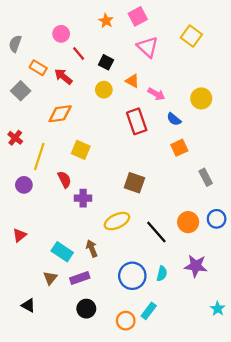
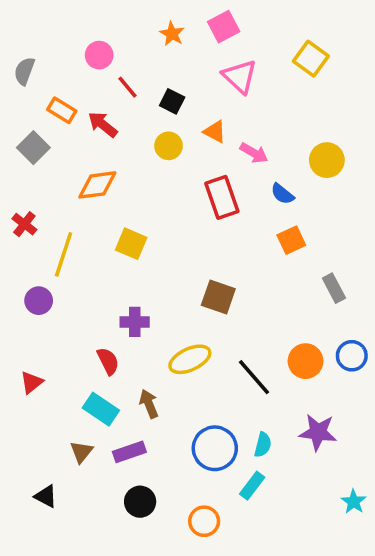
red semicircle: (64, 179) -> (108, 361), moved
cyan rectangle: (149, 311) -> (252, 486), moved

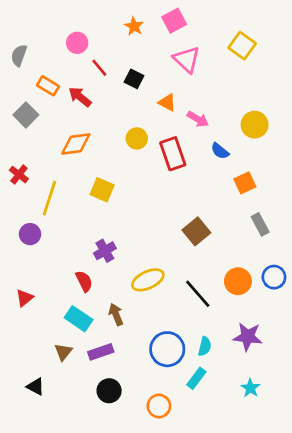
yellow circle: (169, 146) -> (137, 138), moved
orange square: (291, 240) -> (245, 183), moved
brown square: (218, 297) -> (196, 231), moved, turned 32
purple cross: (135, 322) -> (105, 251), turned -30
cyan star: (354, 502) -> (250, 388), moved

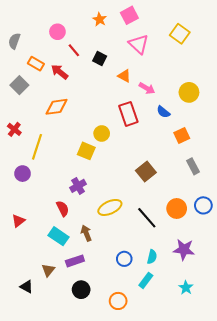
yellow circle: (137, 138) -> (102, 133), moved
yellow square: (102, 190) -> (86, 151), moved
blue circle: (167, 349) -> (124, 259), size x0.6
brown triangle: (63, 352) -> (48, 270), moved

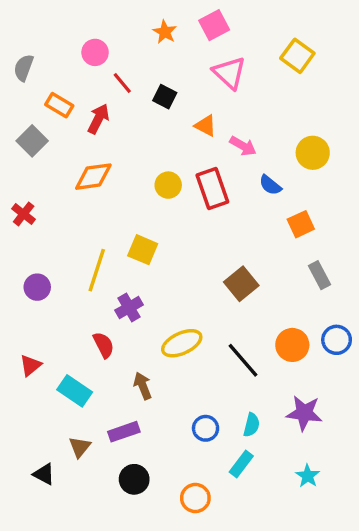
red arrow: (60, 72) -> (98, 119), turned 78
yellow circle: (102, 133) -> (168, 185), moved
yellow line: (37, 147) -> (97, 270), moved
cyan rectangle: (58, 236) -> (75, 391), moved

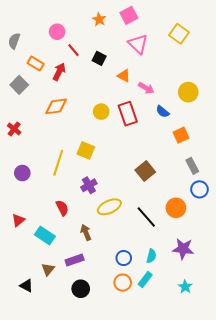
purple cross: (129, 308) -> (89, 185), moved
blue circle: (337, 340) -> (199, 189), moved
orange circle: (195, 498) -> (123, 283), moved

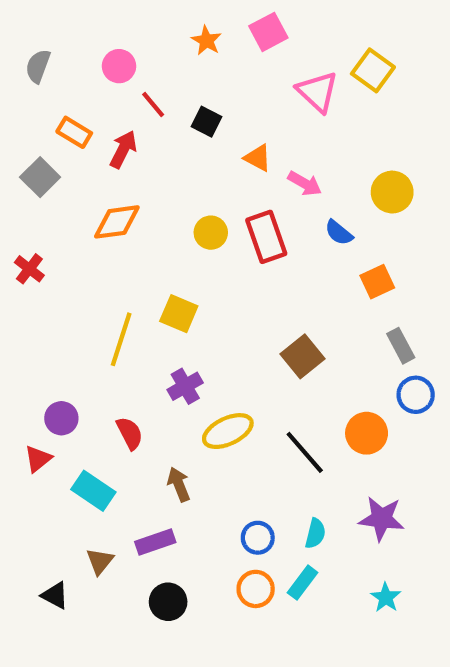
gray semicircle: (14, 41) -> (38, 66), moved
pink triangle: (138, 44) -> (317, 92), moved
purple circle: (22, 173) -> (61, 418), moved

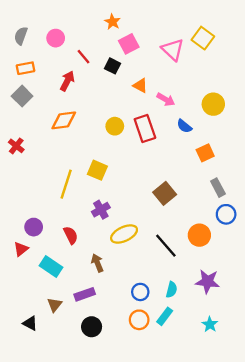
pink square: (268, 32) -> (129, 44), moved
pink circle: (119, 66) -> (56, 38), moved
orange rectangle: (74, 132) -> (26, 68), moved, turned -42

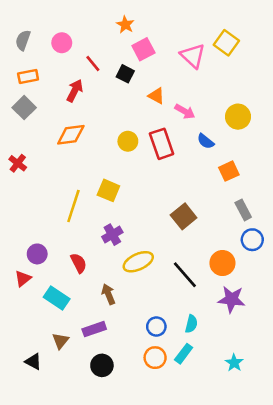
purple star: (208, 282) -> (232, 299), moved

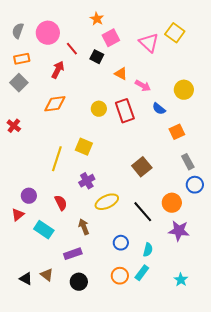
pink circle: (62, 43) -> (48, 33), size x1.5
blue circle: (156, 327) -> (121, 243), moved
brown triangle: (60, 341) -> (47, 275), moved, turned -32

